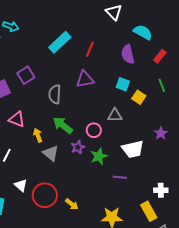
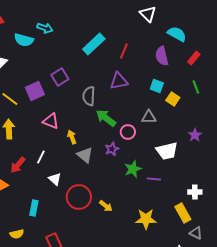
green arrow: (63, 125) -> (106, 118), moved
green star: (99, 156) -> (133, 169), moved
white triangle: (21, 185) -> (55, 179), moved

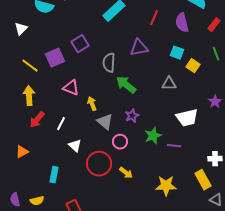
red line: (124, 51) -> (154, 18), moved
pink circle: (128, 132) -> (120, 142), moved
red arrow: (18, 165) -> (37, 120), moved

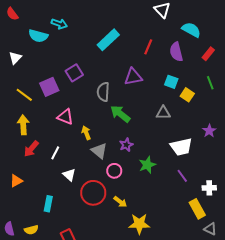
purple line: (174, 146) -> (182, 176), moved, turned 48
yellow star: (166, 186) -> (139, 224), moved

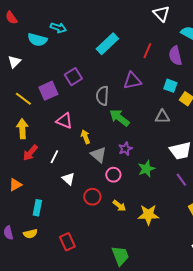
red circle: (93, 193) -> (92, 197), size x0.7
cyan rectangle: (48, 204) -> (37, 208), moved
yellow star: (139, 224) -> (148, 215), moved

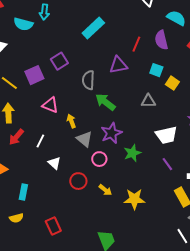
cyan arrow: (58, 28) -> (44, 12), turned 77
red line: (147, 51) -> (136, 44), moved
purple star: (125, 149) -> (111, 133), size x1.5

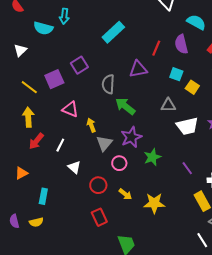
white trapezoid: (166, 135) -> (187, 126), moved
gray triangle: (84, 139) -> (104, 143), turned 30
red rectangle: (53, 226) -> (99, 217), moved

